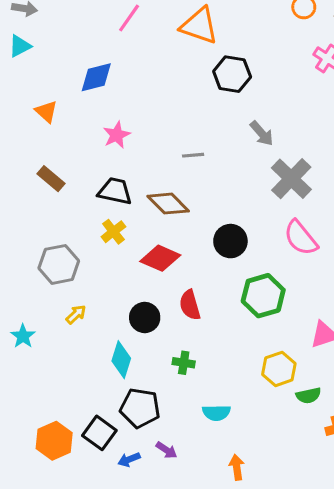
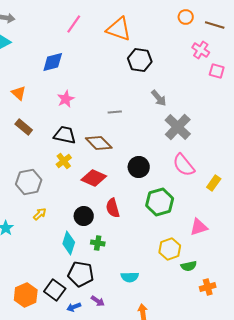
orange triangle: (46, 112) -> (19, 93), moved
green cross: (184, 363) -> (98, 243), moved

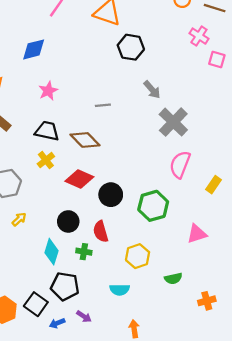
pink semicircle: (184, 165) -> (180, 165), turned 60
black circle: (139, 167) -> (111, 195), moved
red semicircle: (113, 208) -> (101, 232), moved
yellow hexagon: (170, 249) -> (138, 256), moved
green semicircle: (189, 266) -> (173, 278), moved

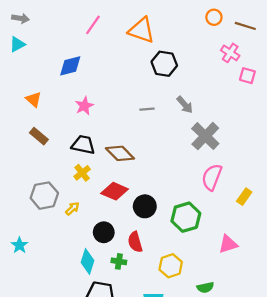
gray line: (103, 105) -> (147, 109), moved
yellow arrow: (19, 219) -> (72, 209), moved

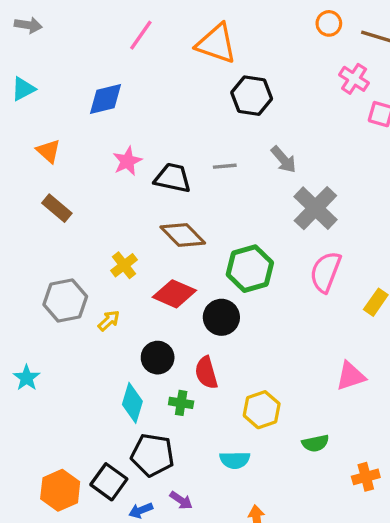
cyan triangle: (17, 44) -> (23, 89), moved
black trapezoid: (83, 145) -> (173, 178), moved
green hexagon: (186, 217) -> (250, 269), moved

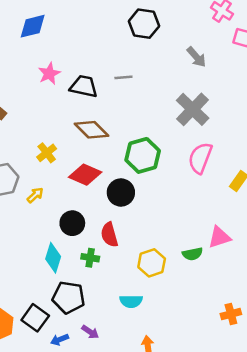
gray arrow: (284, 159) -> (196, 57), moved
green semicircle: (315, 443) -> (193, 254), moved

